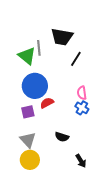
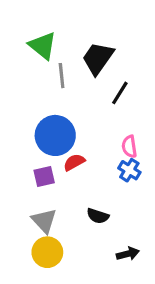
black trapezoid: (62, 37) -> (98, 58), turned 115
green triangle: (27, 56) -> (43, 46), moved
black arrow: (81, 161) -> (128, 254), turned -72

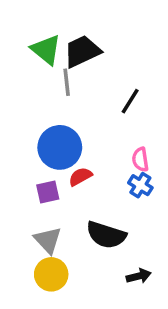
black trapezoid: (98, 58) -> (82, 51), moved, turned 30
black semicircle: (98, 216) -> (106, 235), size x1.6

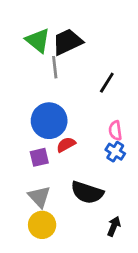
black arrow: (139, 276) -> (114, 226), turned -54

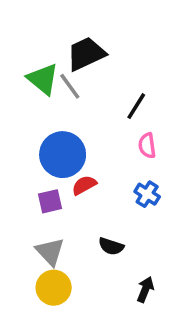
green triangle: (38, 40) -> (43, 79), moved
gray line: (55, 67) -> (70, 86), turned -30
pink semicircle: (115, 131) -> (147, 146), moved
black semicircle: (87, 192) -> (111, 246), size x0.6

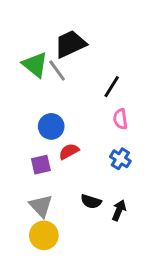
blue circle: (63, 155) -> (51, 126), size x0.7
black arrow: (145, 289) -> (119, 210), moved

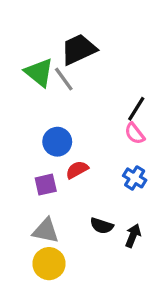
black line: (112, 87) -> (136, 109), moved
pink semicircle: (120, 119) -> (135, 133), turned -30
gray triangle: (41, 206) -> (46, 231), turned -35

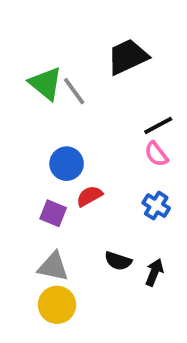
black trapezoid: (79, 49) -> (128, 57), moved
black line: (136, 109) -> (158, 125), turned 30
purple square: (46, 185) -> (53, 213), turned 35

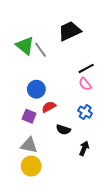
black semicircle: (118, 261) -> (63, 130), moved

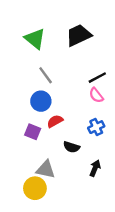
green triangle: (25, 46) -> (35, 39), moved
gray line: (40, 50) -> (46, 75), moved
blue cross: (85, 112) -> (96, 127), turned 32
gray triangle: (29, 145) -> (46, 169), moved

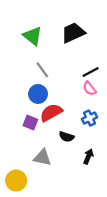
red semicircle: (55, 121) -> (51, 113), size x1.5
yellow circle: (35, 188) -> (16, 181), moved

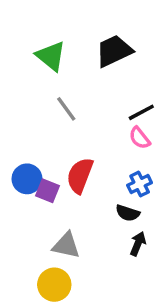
blue circle: (38, 94) -> (27, 179), moved
red semicircle: (51, 113) -> (80, 175), turned -40
black semicircle: (67, 137) -> (128, 213), moved
yellow circle: (16, 181) -> (54, 285), moved

